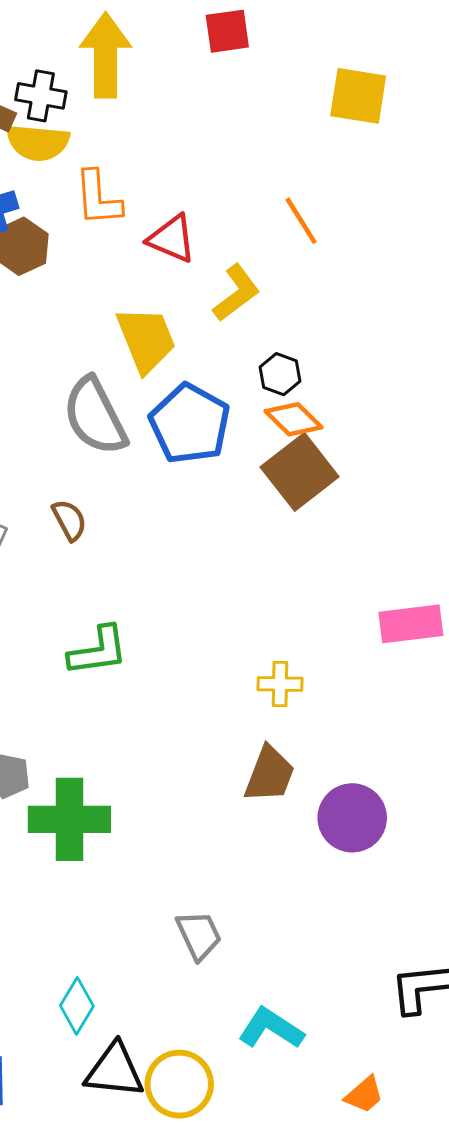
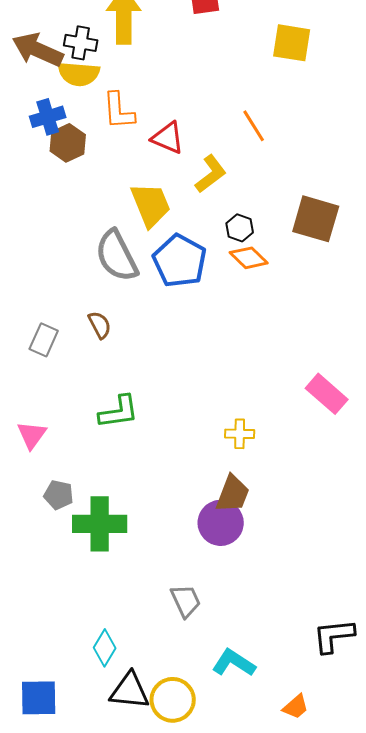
brown square: (300, 472) -> (316, 219), moved, turned -36
pink rectangle: (411, 624) -> (327, 394), turned 48
purple circle: (352, 818) -> (221, 523), moved

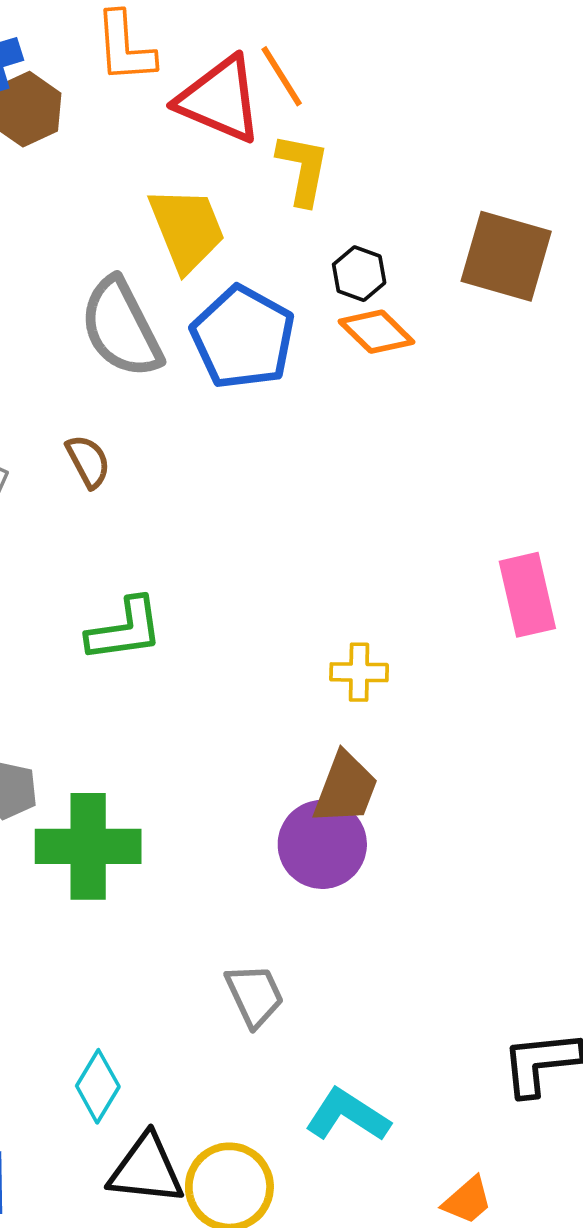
orange line: (254, 126) -> (282, 76), moved
red triangle: (168, 138) -> (220, 99), size x1.4
yellow L-shape: (211, 174) -> (303, 169), turned -42
pink rectangle: (327, 394) -> (527, 595), turned 36

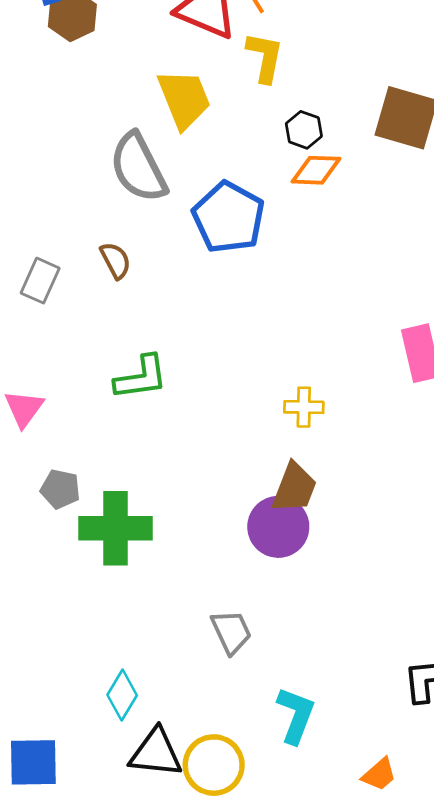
orange diamond: (376, 332) -> (316, 170), turned -42
blue pentagon: (243, 337) -> (228, 217), moved
cyan L-shape: (347, 1115) -> (296, 715), turned 78

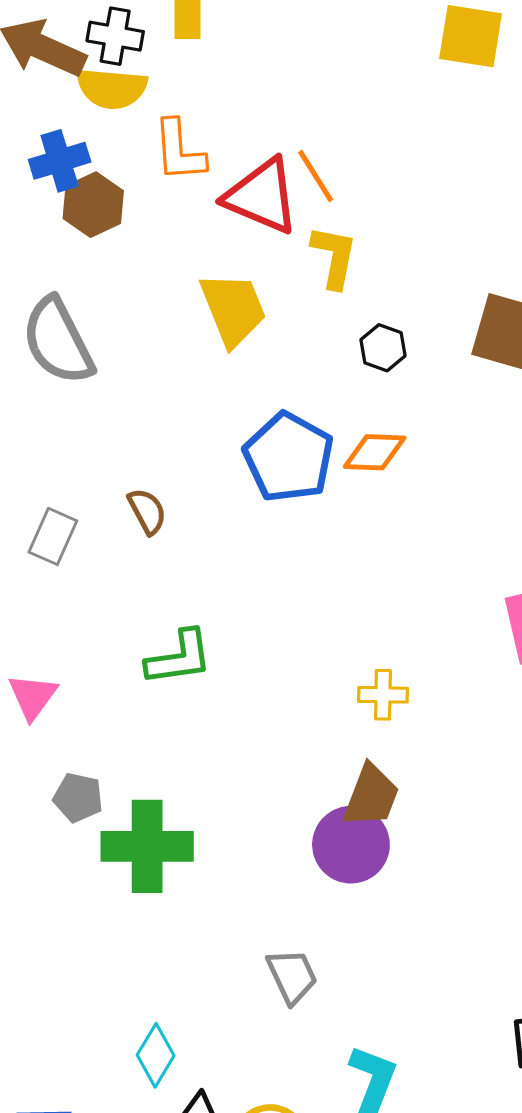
gray semicircle: (138, 168) -> (58, 341), moved
orange diamond: (316, 170) -> (375, 452), moved

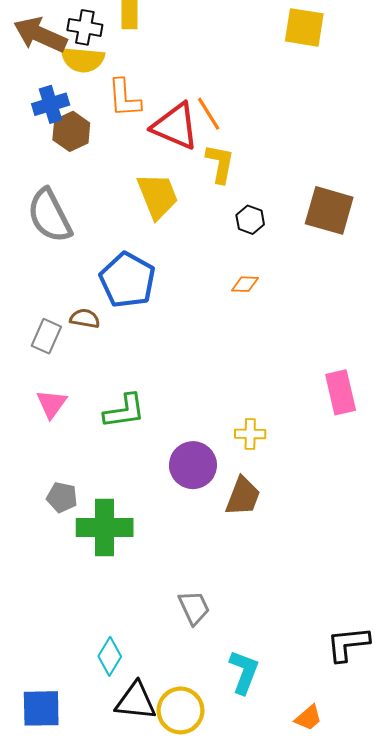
orange diamond: (375, 452) -> (245, 284), size x0.7
blue pentagon: (289, 457) -> (127, 280), moved
brown semicircle: (147, 511) -> (85, 319), moved, turned -52
pink triangle: (33, 696) -> (52, 404), moved
purple circle: (351, 845) -> (193, 465), moved

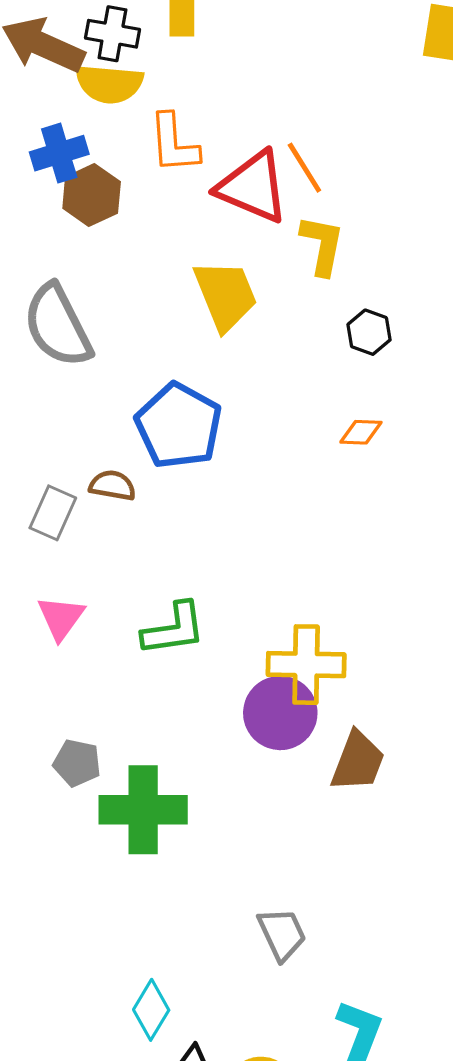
yellow cross: (250, 434) -> (306, 665), moved, size x1.6

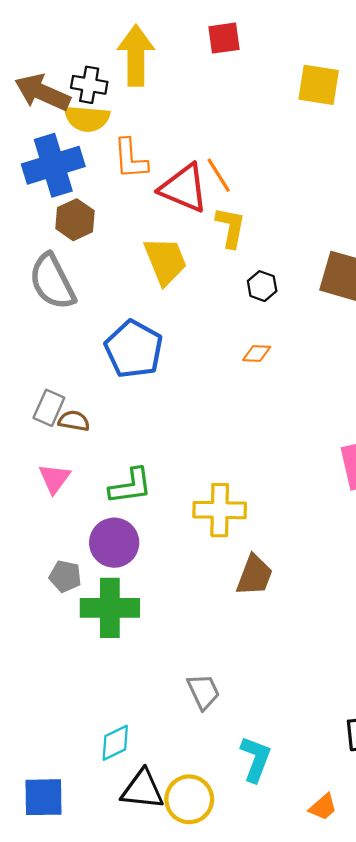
blue cross: (59, 153) -> (53, 165), size x1.6
brown hexagon: (92, 195) -> (75, 220), moved
brown semicircle: (112, 485) -> (74, 421), moved
purple circle: (280, 713) -> (114, 543), moved
cyan diamond: (151, 1010) -> (115, 743), turned 33

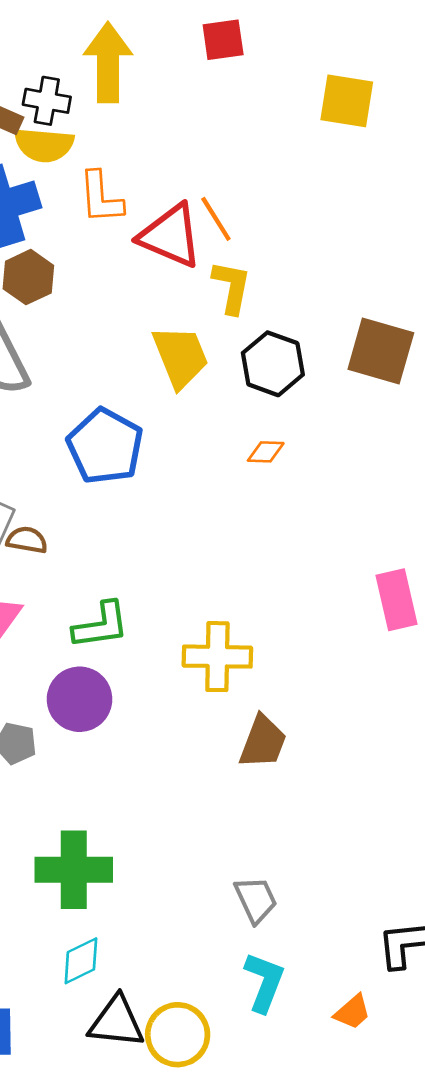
yellow trapezoid: (165, 261) -> (180, 357), moved
black hexagon: (262, 286) -> (273, 364), size x1.6
green cross: (110, 608) -> (74, 870), moved
gray trapezoid: (203, 692) -> (256, 900), moved
orange trapezoid: (323, 807) -> (352, 1012), moved

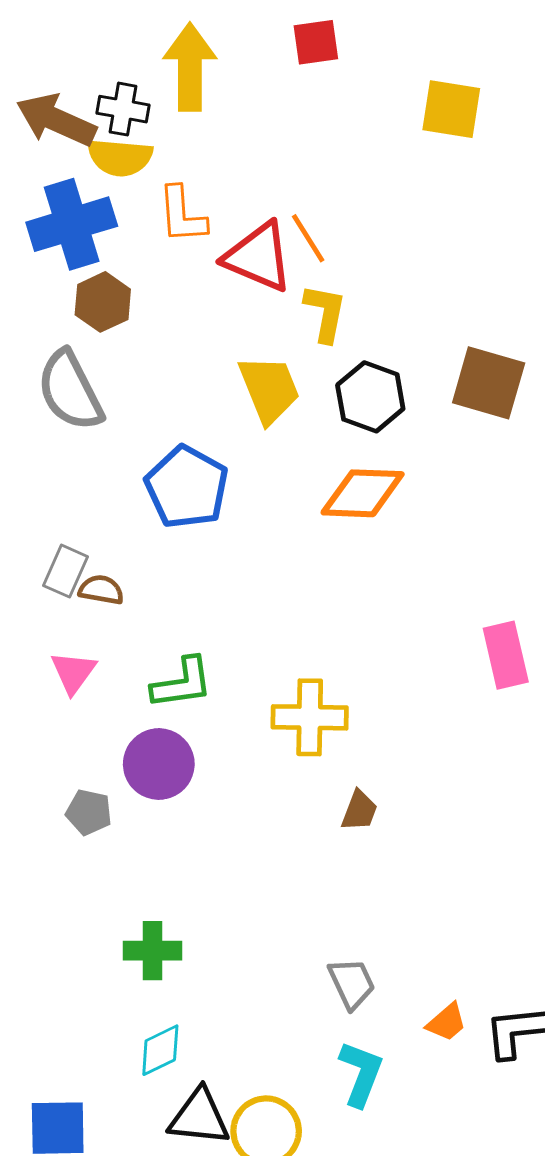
orange diamond: (266, 452) -> (363, 493), size x2.0
brown trapezoid: (263, 742) -> (359, 811), size x0.7
green cross: (74, 870) -> (153, 951), size x0.7
orange trapezoid: (352, 1012) -> (447, 1022), moved

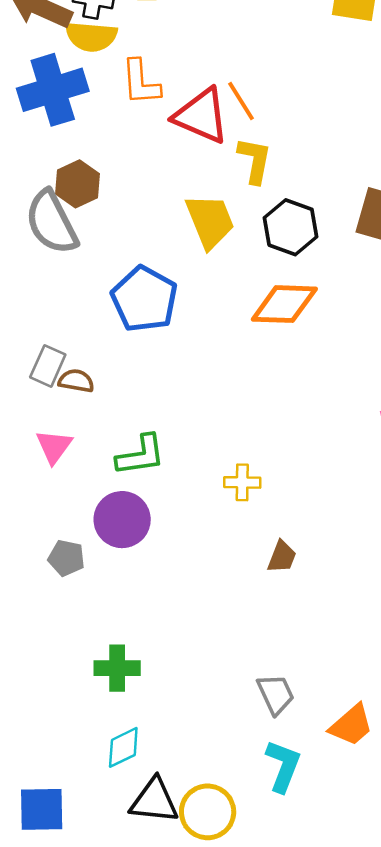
brown hexagon: (103, 302) -> (78, 184), moved
yellow cross: (310, 717) -> (242, 482), size x0.6
orange trapezoid: (447, 1022) -> (351, 725), size x1.4

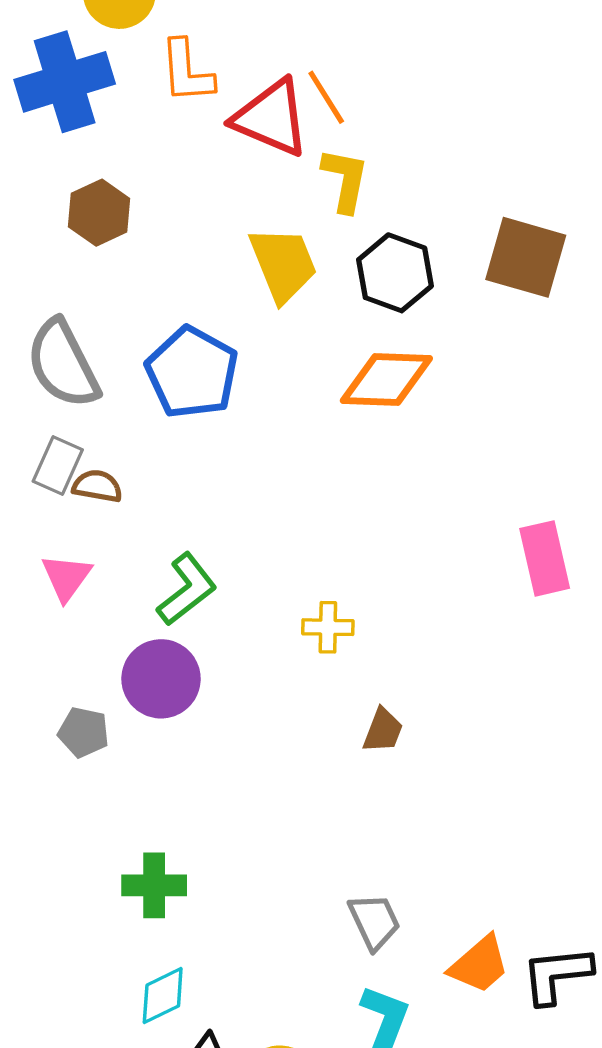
gray semicircle: (51, 222) -> (63, 364), moved
green L-shape: (141, 455) -> (187, 589), turned -30

